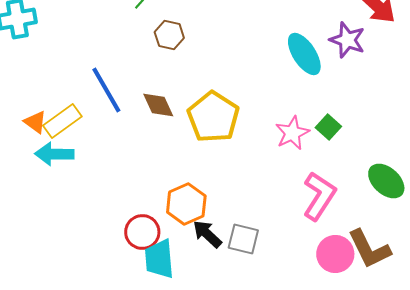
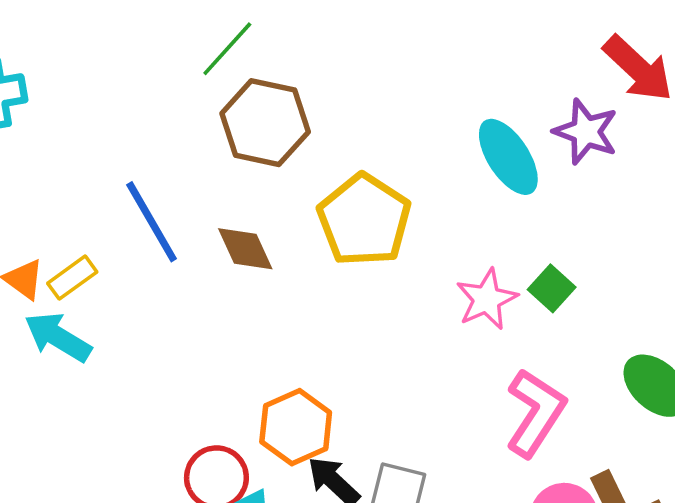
brown hexagon: (169, 35) -> (265, 123), size x1.6
yellow pentagon: (213, 117) -> (364, 220), moved
yellow rectangle: (62, 121) -> (72, 278), size x0.7
cyan arrow: (54, 154) -> (58, 337), turned 30

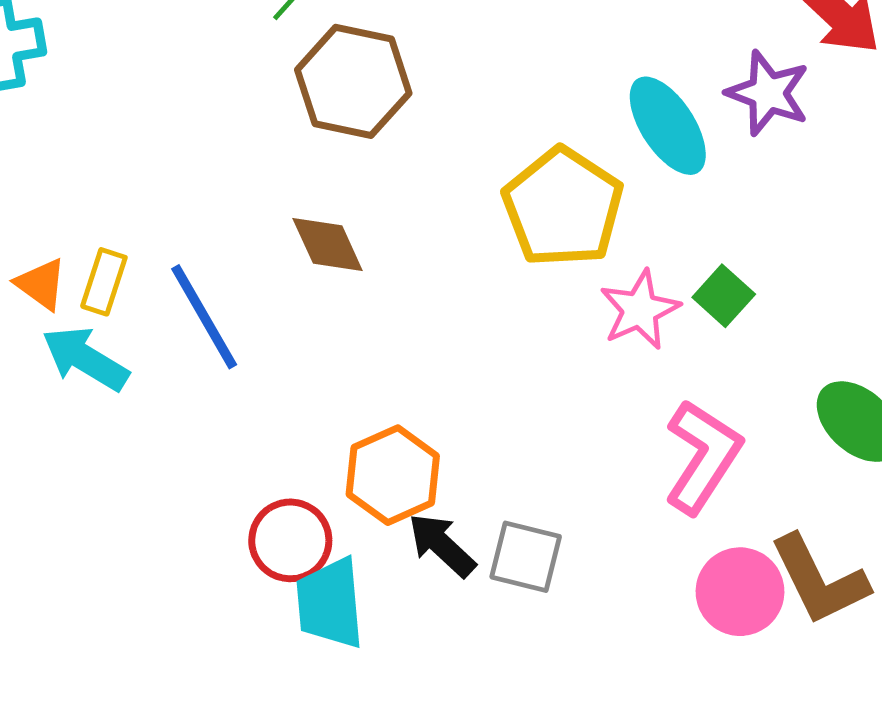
yellow pentagon: (364, 220) -> (563, 207), moved
blue line: (152, 222) -> (204, 317), moved
yellow rectangle: (72, 278) -> (104, 282), turned -36

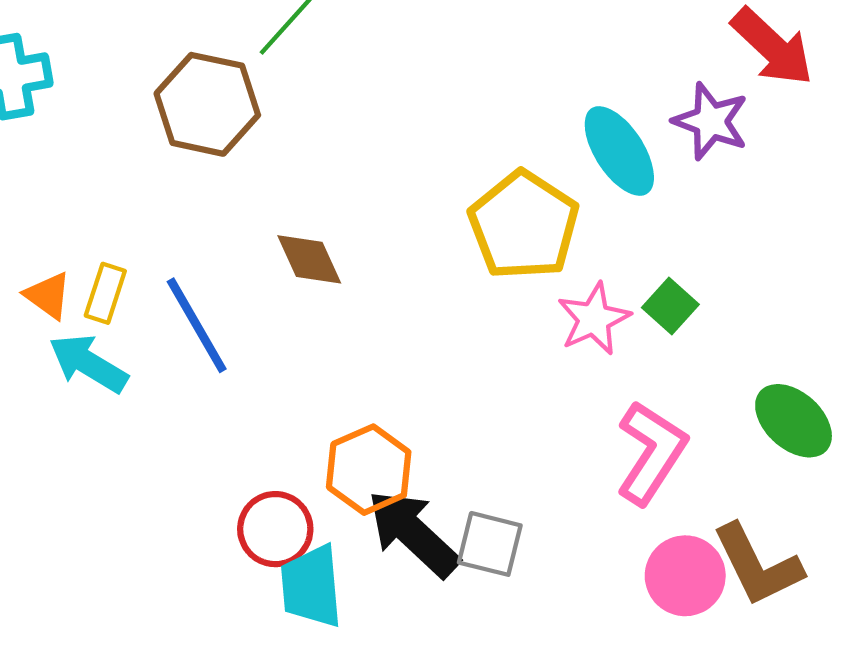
brown hexagon: (353, 81) -> (207, 104), moved
black arrow: (442, 545) -> (413, 533), size x1.5

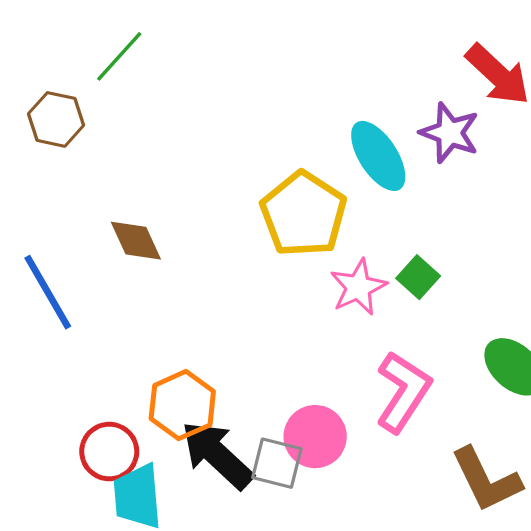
brown hexagon: (207, 104) -> (56, 119), size x0.7
pink circle: (685, 576) -> (315, 437), moved

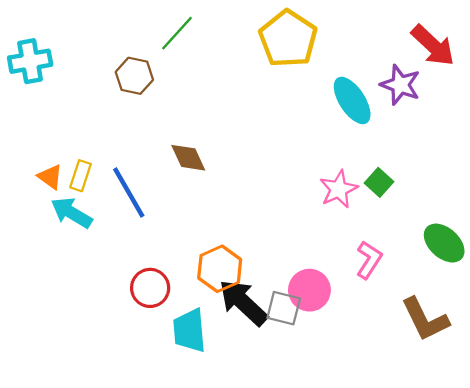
yellow pentagon: (304, 214) -> (288, 39), moved
pink L-shape: (403, 392) -> (369, 260), size x0.7
red circle: (109, 452) -> (150, 288), moved

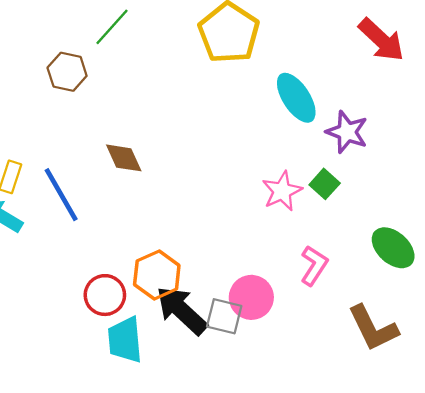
purple star: (400, 85) -> (347, 132), moved
red circle: (150, 288) -> (105, 295), moved

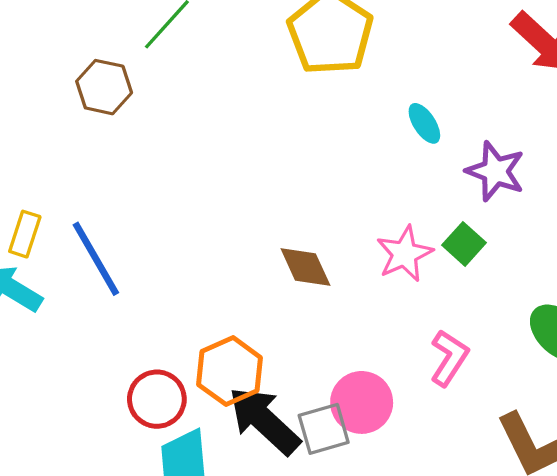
cyan ellipse: (296, 98) -> (424, 123), size x0.6
brown diamond: (124, 158) -> (305, 267), moved
gray square: (224, 316) -> (324, 429), turned -30

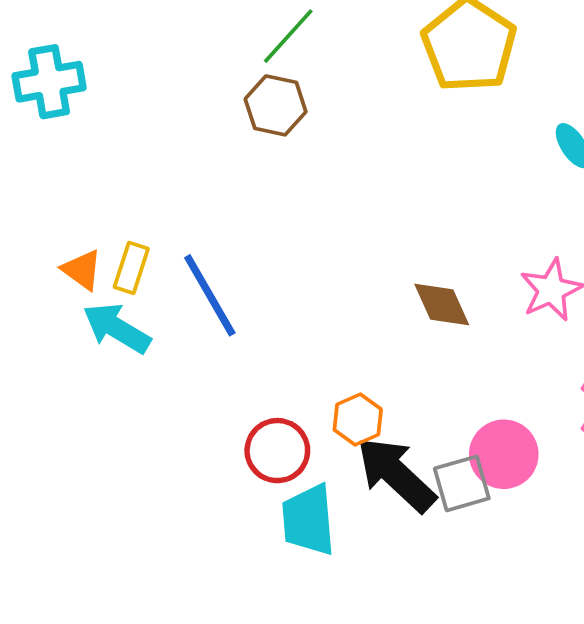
brown hexagon: (104, 87) -> (276, 105), moved
orange hexagon: (230, 371) -> (358, 420), size x0.7

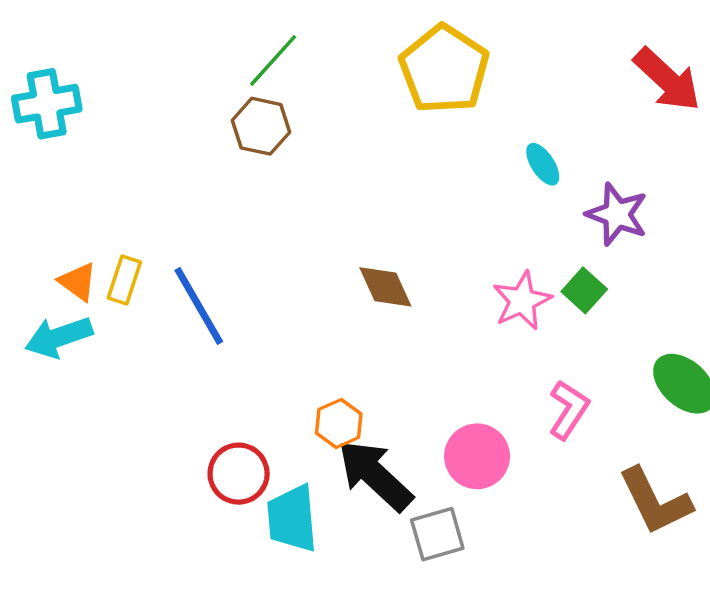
brown diamond: (442, 304) -> (385, 287), moved
cyan arrow: (117, 328) -> (59, 337), moved, turned -50
red circle: (277, 451) -> (239, 474), moved
gray square: (462, 483) -> (437, 534), moved

